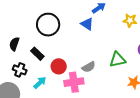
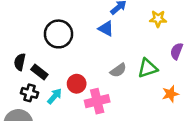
black rectangle: (37, 54) -> (39, 72), moved
gray semicircle: (89, 67) -> (118, 70), moved
cyan arrow: (40, 83) -> (55, 96), moved

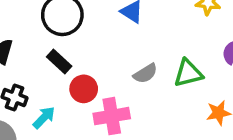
black rectangle: (39, 72) -> (59, 61), moved
cyan arrow: (55, 96) -> (44, 117), moved

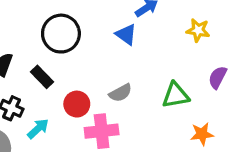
black rectangle: (59, 61) -> (42, 77), moved
gray semicircle: (145, 73) -> (120, 93), moved

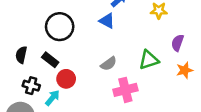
red circle: (77, 104) -> (66, 79), moved
pink cross: (102, 131) -> (125, 90), moved
orange star: (202, 134) -> (185, 70), moved

